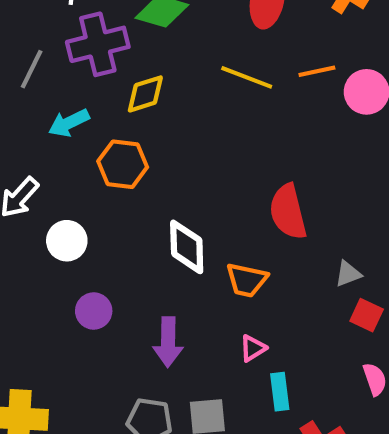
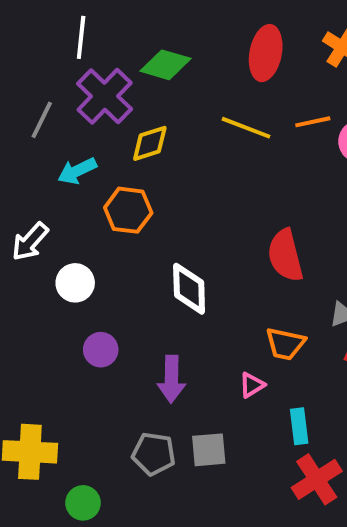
purple cross: (98, 44) -> (105, 96), turned -32
orange trapezoid: (247, 280) -> (285, 344), moved
cyan rectangle: (280, 392) -> (299, 426), moved

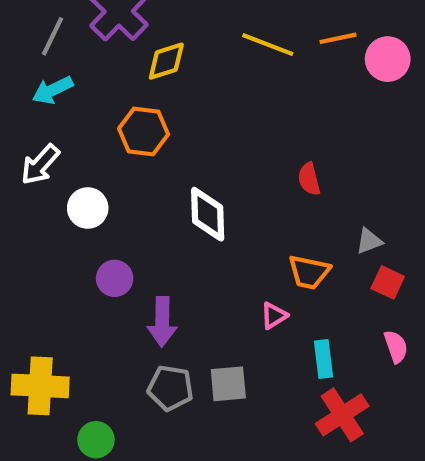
cyan arrow: (77, 171) -> (53, 90), moved
red semicircle: (285, 255) -> (309, 179), size x0.6
purple arrow: (171, 379) -> (162, 322), moved

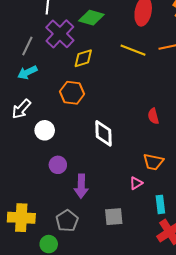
gray pentagon: (170, 388) -> (67, 221), moved, turned 30

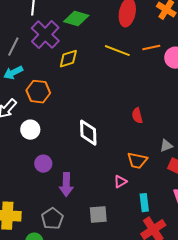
orange hexagon: (72, 93) -> (38, 92), moved

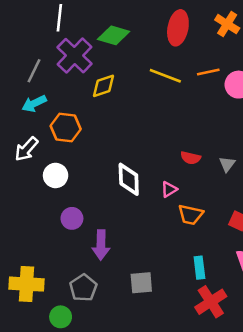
red semicircle: (137, 116) -> (191, 158), turned -63
gray triangle: (166, 146) -> (227, 164), moved, turned -32
pink triangle: (120, 182) -> (169, 189), moved

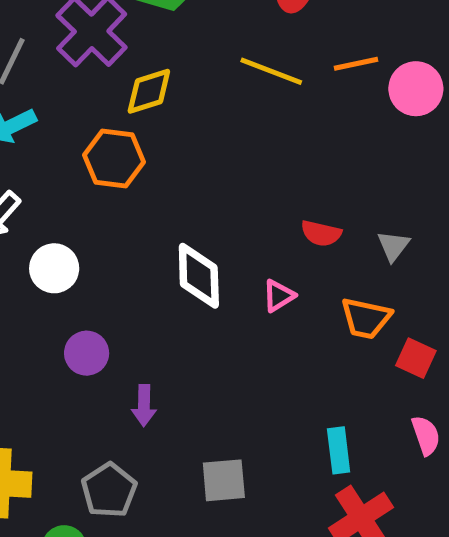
orange hexagon: (66, 128) -> (114, 159), moved
orange trapezoid: (191, 215) -> (366, 318), moved
purple arrow: (101, 245) -> (144, 406), size x0.7

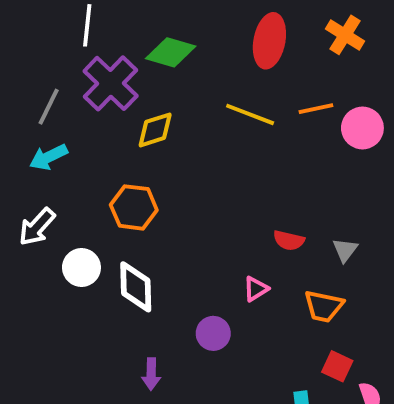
orange hexagon: (114, 159) -> (134, 207), moved
white diamond: (199, 276) -> (136, 287), moved
purple circle: (87, 353) -> (213, 333), moved
red square: (416, 358) -> (337, 366), moved

